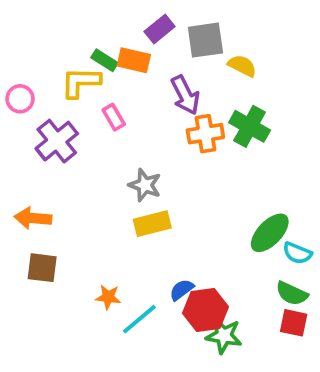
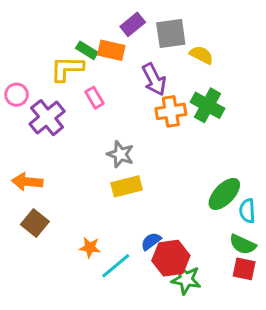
pink circle: (20, 99) -> (17, 95), moved
cyan semicircle: (297, 253) -> (247, 211), turned 65
brown square: (42, 268) -> (35, 223), turned 32

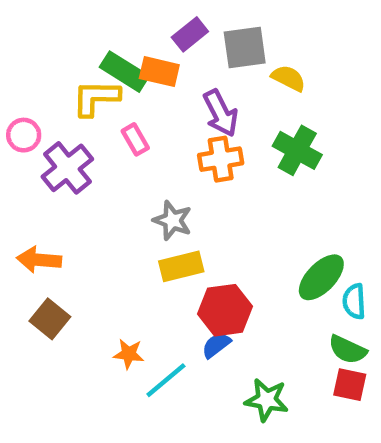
green rectangle: (87, 50) -> (124, 72), size x1.5
orange cross: (171, 111) -> (221, 159), moved
red hexagon: (171, 258) -> (225, 310), moved

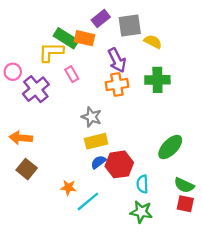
green cross: (297, 150) -> (157, 80), turned -30
cyan semicircle: (354, 301) -> (142, 184), moved
blue semicircle: (216, 345) -> (98, 162), moved

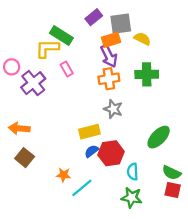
orange rectangle: (85, 38) -> (111, 40), moved, turned -30
gray star: (91, 117) -> (113, 109), moved

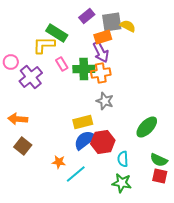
yellow semicircle: (142, 39) -> (128, 26), moved
green cross: (147, 74) -> (84, 69), moved
blue semicircle: (92, 151) -> (85, 140), size x1.6

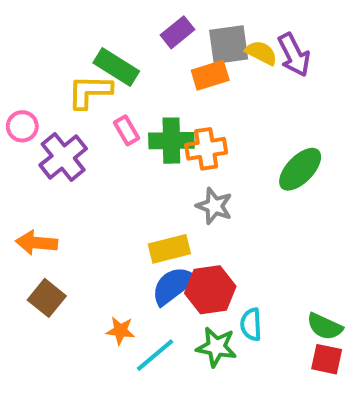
purple arrow: (101, 52) -> (294, 55), moved
green ellipse: (147, 127) -> (300, 169), moved
green star: (122, 183) -> (216, 347), moved

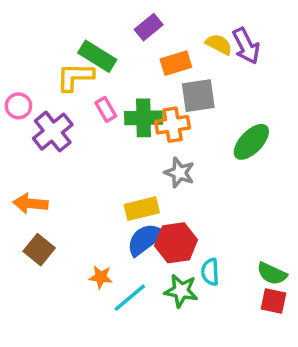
gray square: (229, 45) -> (198, 96), moved

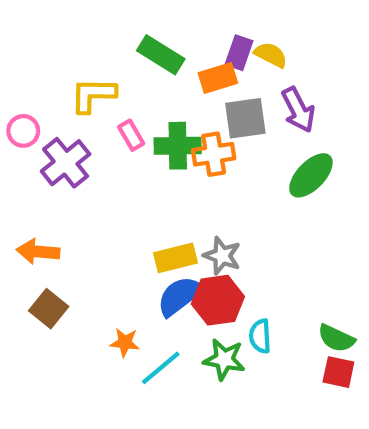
purple rectangle: (149, 27) -> (239, 53), moved, turned -32
purple arrow: (246, 46) -> (298, 110), moved
green rectangle: (97, 56) -> (161, 55), moved
gray star: (179, 173) -> (222, 256), moved

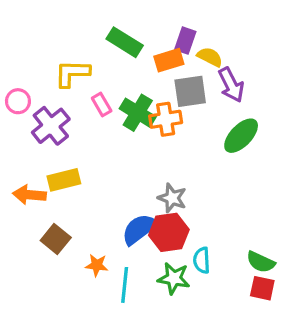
yellow semicircle: (271, 55) -> (210, 57), moved
green cross: (178, 146) -> (138, 113), turned 32
yellow rectangle: (176, 258) -> (64, 180), moved
brown square: (49, 309) -> (56, 239), moved
cyan line: (161, 368) -> (125, 285), turned -44

